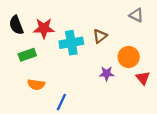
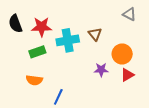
brown triangle: (100, 36) -> (95, 34), turned -32
green rectangle: (27, 55) -> (37, 52), moved
red triangle: (143, 78) -> (127, 75), moved, turned 40

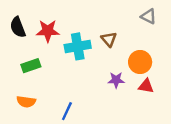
green rectangle: (37, 52) -> (31, 66), moved
red triangle: (127, 75) -> (146, 86), turned 40
orange semicircle: (34, 80) -> (26, 102), moved

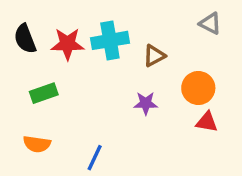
brown triangle: (109, 39) -> (154, 56), turned 42
cyan cross: (78, 46) -> (110, 40), moved
purple star: (116, 80) -> (146, 103), moved

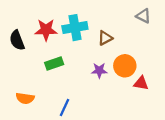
black semicircle: (25, 39) -> (17, 40), moved
orange circle: (198, 88) -> (125, 66), moved
green rectangle: (44, 93) -> (54, 63), moved

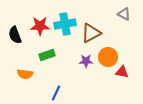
brown triangle: (105, 38) -> (91, 33), size x1.5
orange semicircle: (25, 98) -> (25, 74), moved

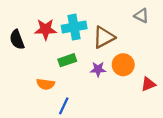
green rectangle: (47, 55) -> (67, 60), moved
red triangle: (122, 72) -> (148, 84), moved, turned -32
orange semicircle: (25, 74) -> (46, 84), moved

